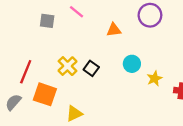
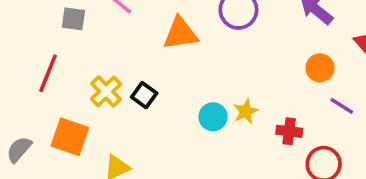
orange triangle: (114, 30) -> (180, 33), size x1.5
cyan circle: (132, 64) -> (213, 117), moved
red line: (26, 72) -> (48, 73), moved

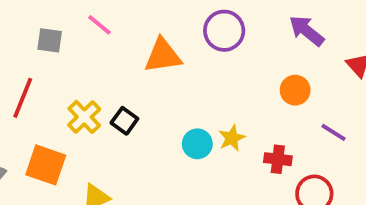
orange circle: (320, 68) -> (295, 90), moved

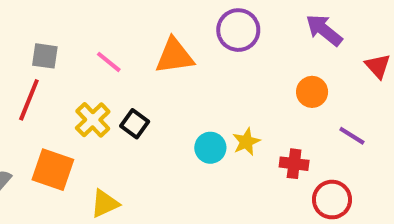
pink line: (100, 25) -> (109, 62), moved
gray square: (50, 40) -> (45, 56), moved

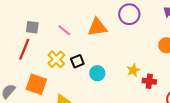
black square: (135, 124) -> (77, 61), turned 32
cyan circle: (210, 148) -> (97, 73), moved
red cross: (294, 164) -> (149, 81), moved

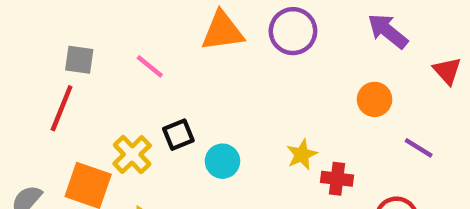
orange triangle: (97, 27) -> (222, 31), moved
yellow cross: (56, 59) -> (132, 155), moved

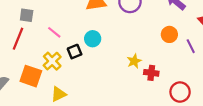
pink line: (150, 66) -> (54, 32), moved
purple line: (419, 148) -> (191, 46), moved, turned 32
cyan circle: (222, 161) -> (93, 39), moved

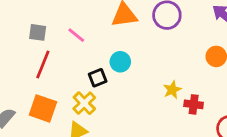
pink line: (54, 32) -> (76, 35), moved
red line: (18, 39) -> (43, 64), moved
yellow cross: (52, 61) -> (84, 103), moved

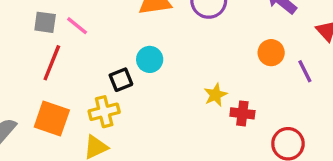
pink line: (76, 35) -> (77, 26), moved
yellow cross: (84, 103) -> (104, 112), turned 30

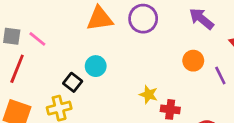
black square: (121, 80) -> (73, 82), turned -30
yellow star: (215, 95) -> (149, 95), turned -30

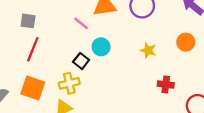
pink line: (37, 39) -> (81, 23), moved
yellow star: (149, 95) -> (148, 50), moved

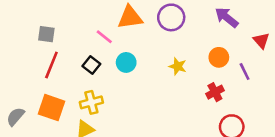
black square: (81, 61) -> (91, 65), moved
red cross: (166, 84) -> (215, 92), moved, turned -35

